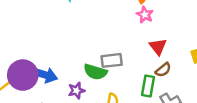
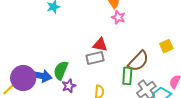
red triangle: (158, 47) -> (100, 45), moved, turned -35
brown semicircle: (163, 70) -> (138, 61), size x1.6
green semicircle: (95, 72) -> (61, 70), moved, turned 102

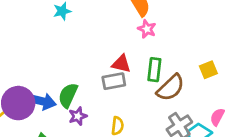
green rectangle: (127, 76) -> (154, 70), moved

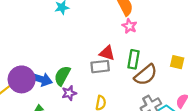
yellow square: (208, 70) -> (177, 62), turned 32

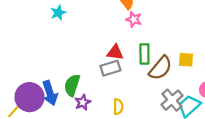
yellow square: (177, 62) -> (186, 60), moved
blue arrow: (41, 79) -> (50, 93), turned 65

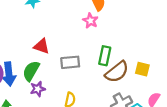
pink star: (134, 19) -> (90, 21), moved
red triangle: (115, 52) -> (41, 46), moved

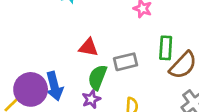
green semicircle: (31, 71) -> (97, 77), moved

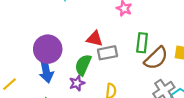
red triangle: (88, 47) -> (95, 39), moved
purple circle: (31, 89) -> (48, 49), moved

